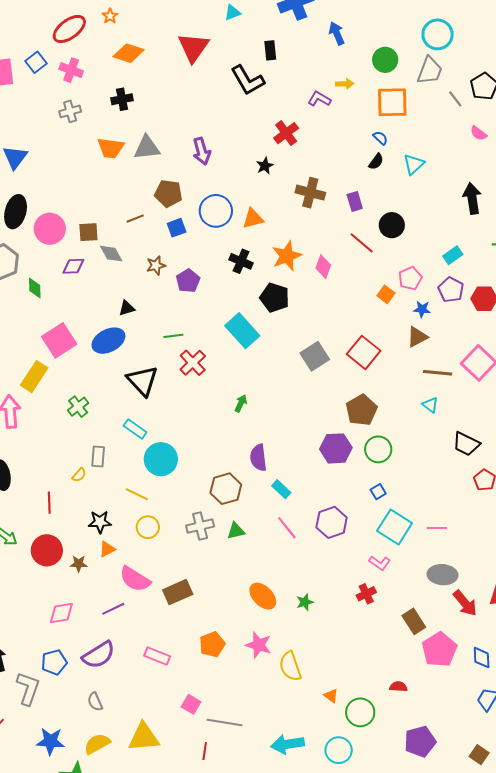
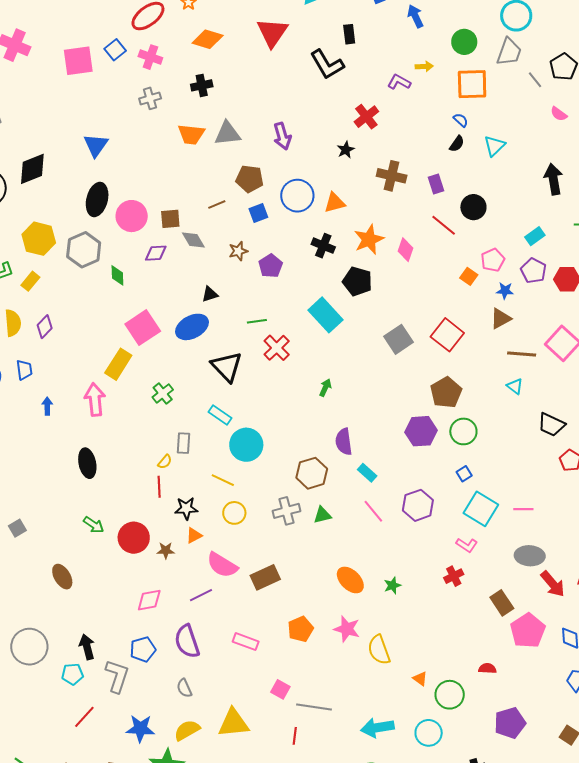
red line: (49, 503) -> (159, 487), moved
purple semicircle: (99, 655) -> (187, 641), turned 104

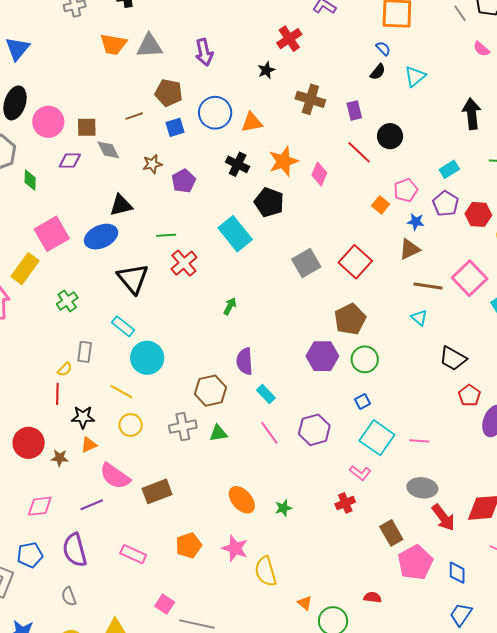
black triangle: (210, 294) -> (121, 205), size x1.4

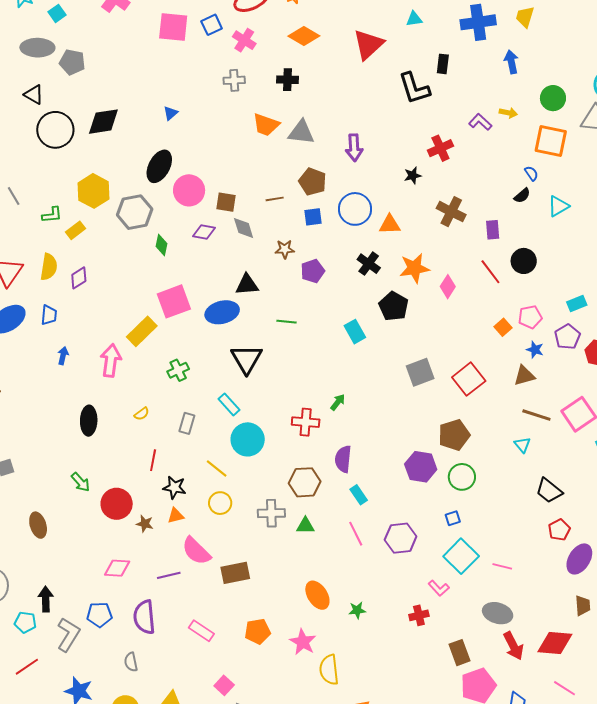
blue triangle: (17, 49) -> (171, 113), size x0.6
cyan rectangle: (235, 234) -> (355, 332), size x0.7
red cross: (184, 263) -> (306, 422), moved, turned 36
yellow semicircle: (65, 369) -> (142, 414), moved

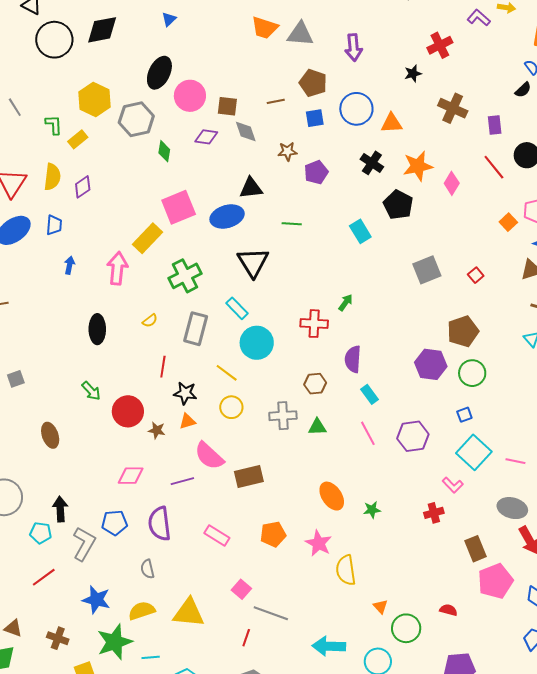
green L-shape: (52, 215) -> (54, 125), turned -85
green cross: (178, 370) -> (185, 276), size x1.5
red square: (469, 379) -> (476, 275), size x0.5
gray rectangle: (187, 423) -> (196, 329), size x1.5
brown hexagon: (305, 482) -> (315, 384), size x0.7

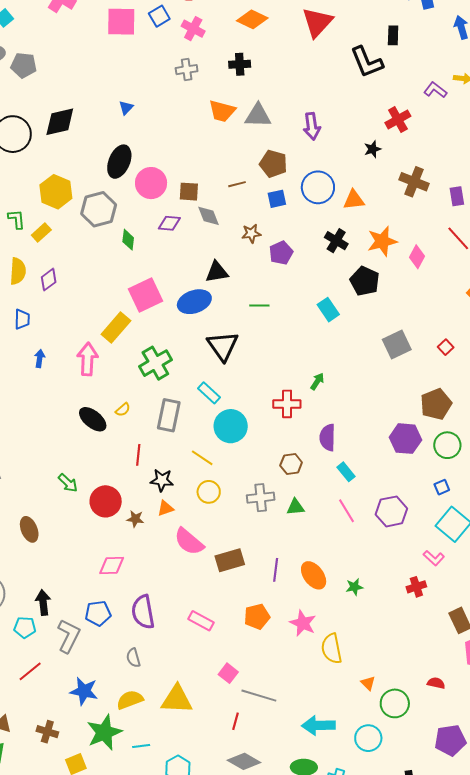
black ellipse: (97, 329) -> (93, 419), moved, turned -48
purple line: (182, 481) -> (276, 570), moved, turned -65

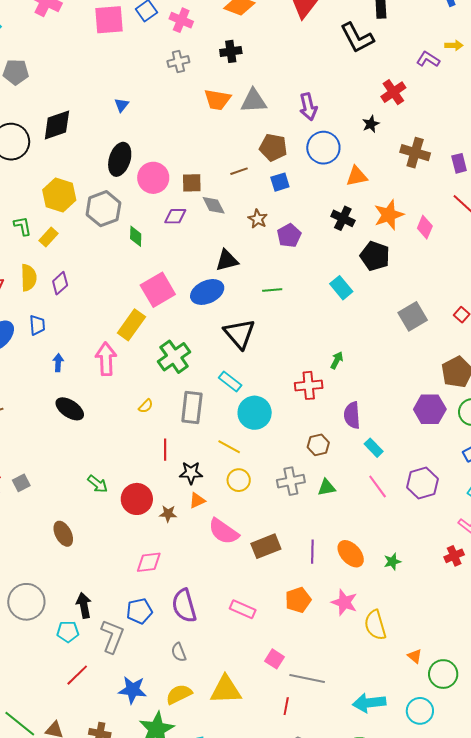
blue circle: (318, 187) -> (323, 148), moved
brown star: (251, 233) -> (258, 219), turned -30
black ellipse: (93, 419) -> (70, 409), moved

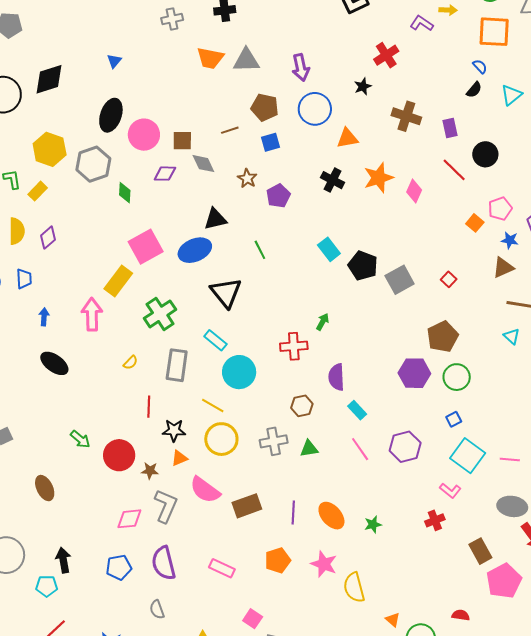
black pentagon: (375, 256) -> (363, 266), moved
green line: (272, 290) -> (260, 250), turned 66
yellow circle: (239, 480) -> (221, 439), size x1.4
gray L-shape: (112, 636) -> (166, 506), moved

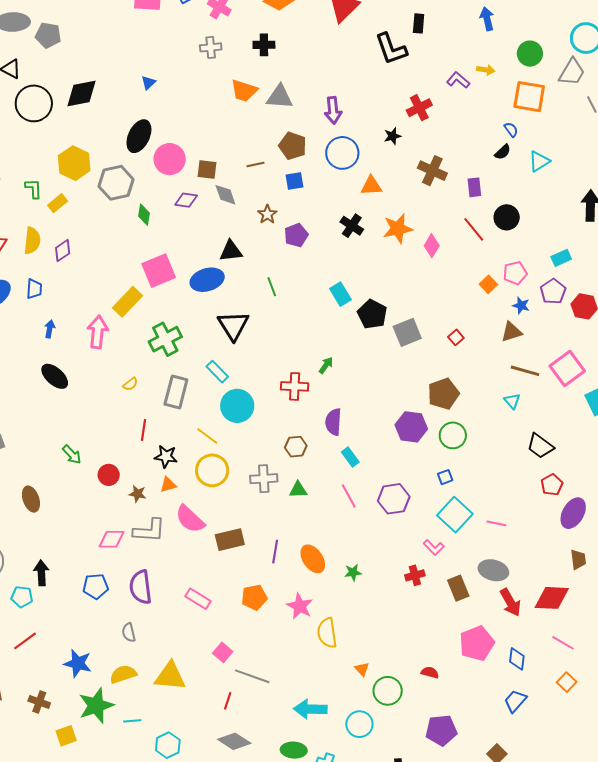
red circle: (119, 455) -> (109, 475), size x0.7
gray L-shape: (166, 506) -> (149, 531), turned 64
brown rectangle: (480, 551) -> (458, 588), moved

